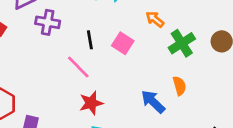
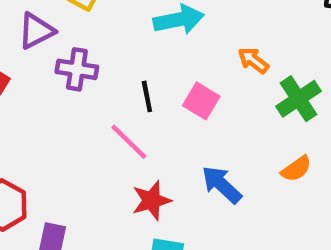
orange semicircle: (179, 86) -> (296, 169), turned 72
blue arrow: (153, 102) -> (222, 185), moved

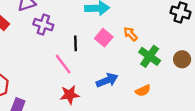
green cross: (298, 99) -> (150, 56), turned -30
pink square: (201, 101) -> (104, 38), moved
blue arrow: (222, 185) -> (107, 80), moved, turned 105

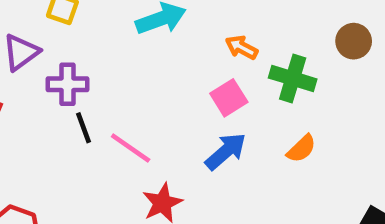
pink square: (104, 38) -> (229, 98), moved, turned 36
black line: (76, 43) -> (84, 128), moved
brown circle: (182, 59) -> (354, 41), moved

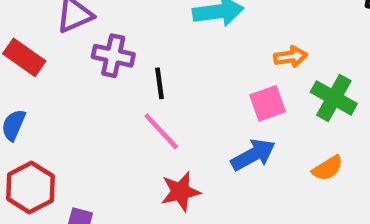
orange arrow: (242, 47) -> (291, 57), turned 132
black line: (84, 128) -> (159, 83), moved

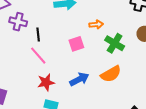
pink square: (268, 103) -> (76, 44), moved
blue arrow: (253, 155) -> (79, 79), moved
orange semicircle: (328, 168) -> (111, 74), size x1.5

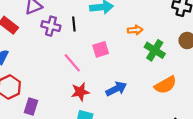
black line: (38, 34) -> (74, 24), moved
pink square: (76, 44) -> (101, 49), moved
orange semicircle: (111, 74) -> (165, 85), moved

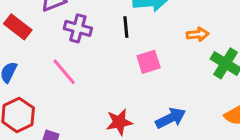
black line: (74, 24) -> (126, 27), moved
pink line: (72, 63) -> (64, 72), moved

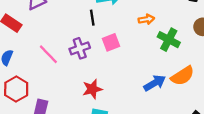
purple cross: (78, 28) -> (80, 48), moved, turned -30
blue arrow: (171, 118) -> (155, 83), moved

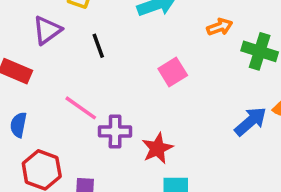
black line: (92, 18) -> (98, 46), moved
purple cross: (80, 48) -> (115, 131), moved, turned 30

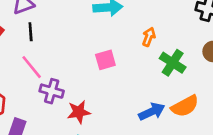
orange arrow: (220, 27) -> (149, 37), turned -66
black line: (98, 46) -> (31, 32), moved

